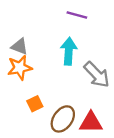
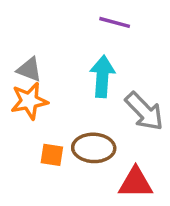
orange square: (35, 104) -> (52, 155), turned 35
brown ellipse: (63, 119) -> (94, 148), moved, turned 56

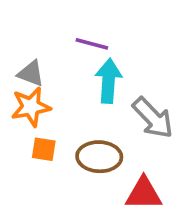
purple line: (115, 22) -> (92, 44), moved
orange square: (52, 155) -> (44, 149), moved

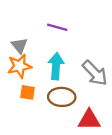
gray triangle: (31, 73) -> (19, 46), turned 30
cyan arrow: (108, 81) -> (56, 66), moved

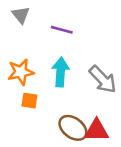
gray triangle: (19, 46) -> (21, 15), moved
brown ellipse: (62, 97) -> (73, 128), moved, turned 35

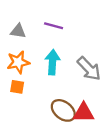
gray triangle: (21, 15) -> (18, 31), moved, turned -42
orange square: (29, 101) -> (17, 87), moved

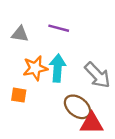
orange star: (18, 62) -> (35, 68), moved
brown ellipse: (63, 110) -> (77, 107), moved

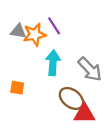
purple line: (59, 28) -> (54, 26), turned 42
orange star: (35, 68) -> (35, 34), moved

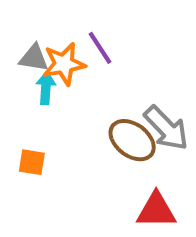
cyan arrow: (53, 63) -> (46, 88), moved, size x0.7
brown ellipse: (71, 98) -> (132, 140), moved

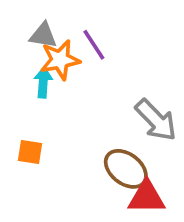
gray triangle: (34, 58) -> (43, 35), moved
brown ellipse: (132, 140) -> (126, 169), moved

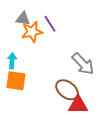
cyan arrow: (43, 82) -> (12, 61), moved
orange square: (30, 152) -> (16, 81), size x1.5

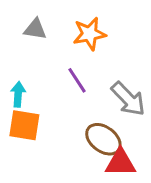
purple line: (50, 24) -> (77, 80), moved
orange star: (32, 32) -> (89, 34), moved

